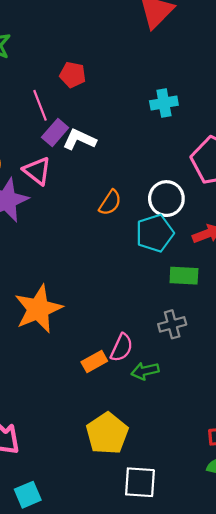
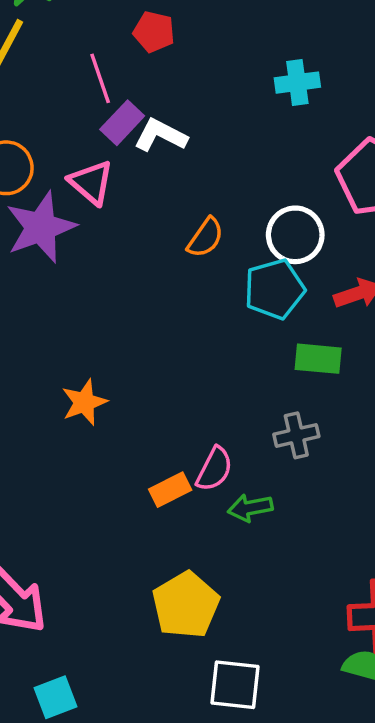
orange star: (38, 309) -> (84, 402), size x0.6

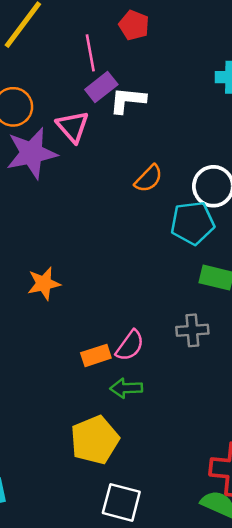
white L-shape: (161, 135) -> (128, 100), turned -30
green arrow: (250, 508) -> (126, 388), moved

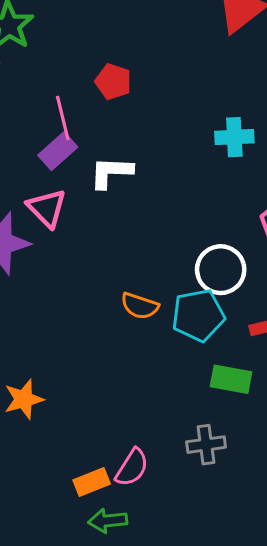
purple rectangle: (101, 87) -> (58, 151), moved
orange semicircle: (149, 179) -> (140, 306), moved, turned 68
green arrow: (126, 388) -> (108, 521), moved

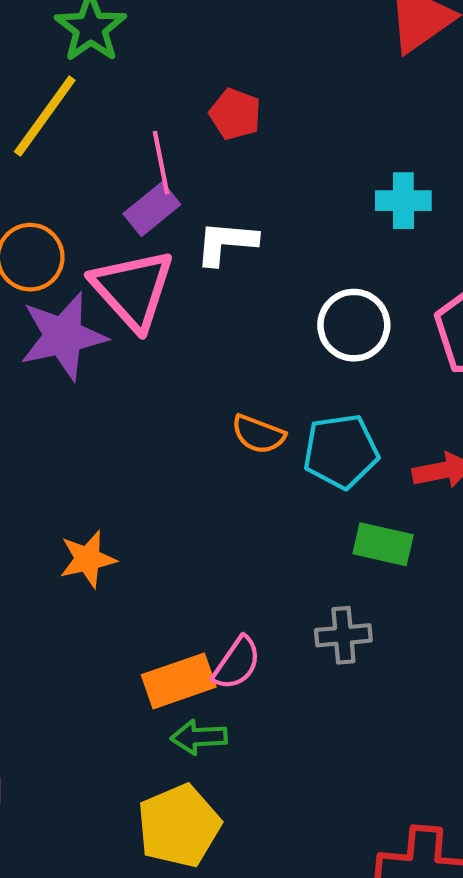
pink triangle: (47, 208) -> (133, 289), size x1.5
white circle: (221, 270) -> (354, 325), moved
orange rectangle: (92, 482) -> (179, 681), size x1.4

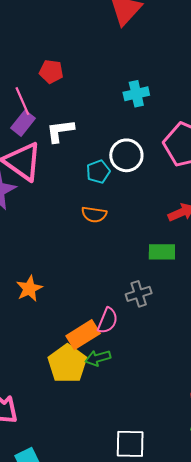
cyan pentagon: (341, 451) -> (98, 172), moved, size x0.7
gray cross: (343, 635) -> (139, 294), moved
yellow pentagon: (179, 826) -> (67, 364), moved

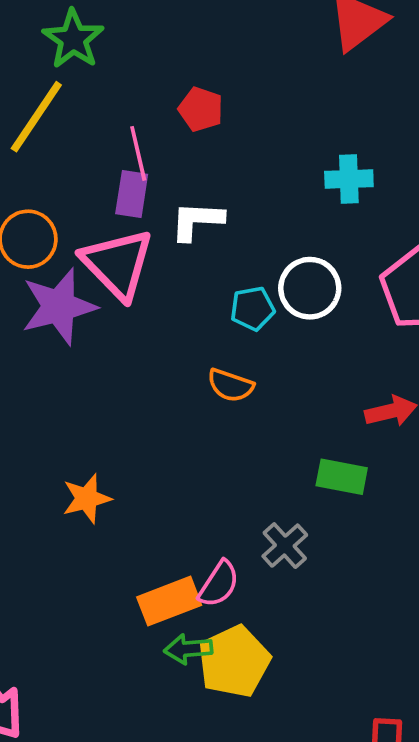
purple rectangle: (23, 123) -> (132, 194), turned -40
gray cross: (139, 294) -> (285, 546), turned -35
yellow pentagon: (67, 364) -> (234, 661), moved

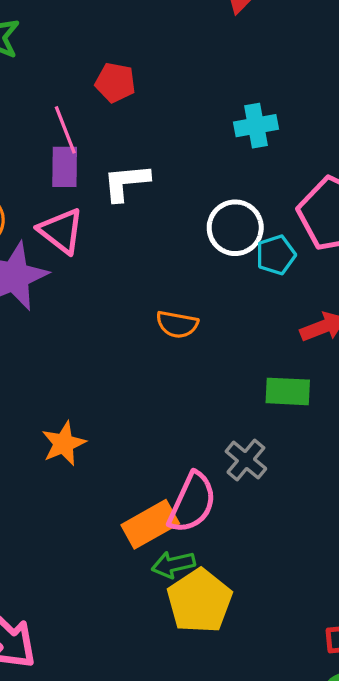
pink triangle: (118, 264) -> (61, 231), size x0.7
cyan pentagon: (252, 309) -> (276, 255), moved
pink semicircle: (219, 584) -> (192, 503), size x1.4
yellow pentagon: (234, 661) -> (200, 601), moved

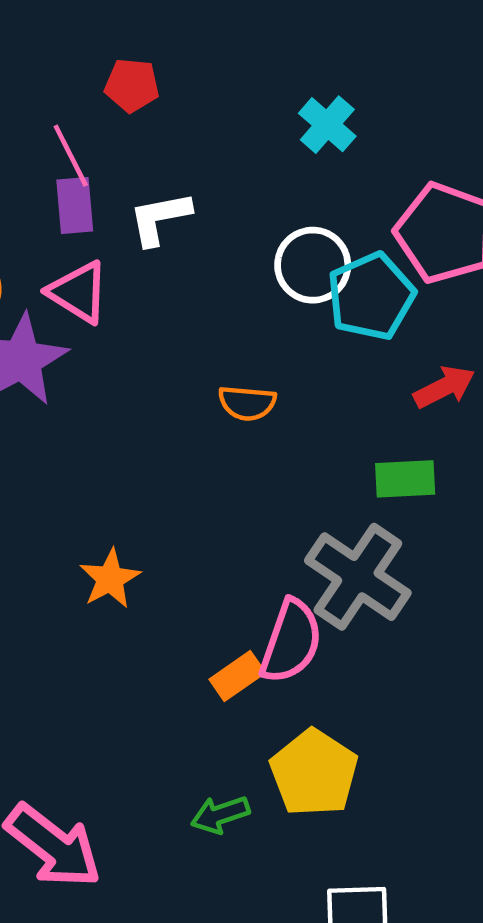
cyan cross: (256, 126) -> (327, 125), turned -33
cyan pentagon: (276, 255) -> (371, 296), size x1.6
gray cross: (246, 460) -> (358, 577), size x1.8
orange rectangle: (150, 524) -> (237, 676), size x0.7
green arrow: (173, 564) -> (220, 815), moved

